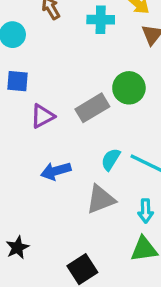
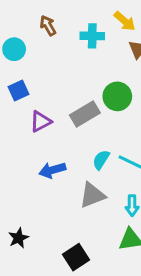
blue square: (17, 81) -> (19, 90), turned -30

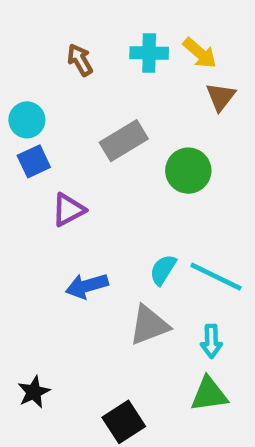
cyan cross: (92, 36) -> (149, 53), moved
cyan circle: (14, 49) -> (27, 120), moved
gray rectangle: (85, 114) -> (124, 141), moved

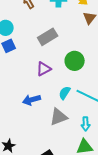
green circle: (188, 171) -> (75, 61), moved
purple triangle: (68, 210) -> (44, 69), moved

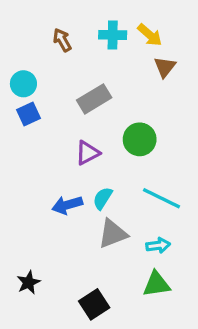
cyan semicircle: (65, 93) -> (103, 198), moved
cyan arrow: (86, 124) -> (158, 245), turned -96

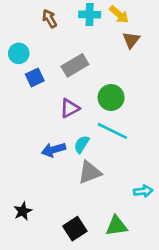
blue square: (28, 114) -> (35, 77), moved
cyan line: (161, 198) -> (112, 131), moved
cyan arrow: (158, 245) -> (143, 191), moved
green triangle: (156, 284) -> (116, 226), moved

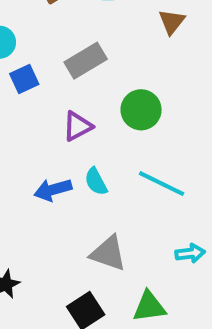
cyan line: (112, 131) -> (162, 184), moved
cyan semicircle: (82, 144) -> (96, 182), turned -60
gray triangle: (90, 172) -> (108, 253), moved, turned 40

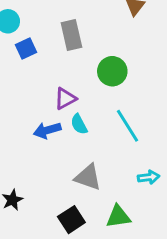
gray rectangle: (86, 61) -> (71, 35), turned -72
purple triangle: (77, 126) -> (65, 98), moved
cyan line: (162, 184) -> (127, 126), turned 32

